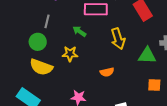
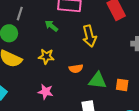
yellow star: (70, 54) -> (46, 56), moved
green triangle: (147, 56) -> (97, 81), moved

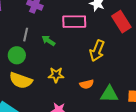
green arrow: (51, 26) -> (48, 41), moved
yellow arrow: (89, 36) -> (97, 51), turned 40

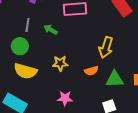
yellow arrow: (97, 51) -> (106, 47), moved

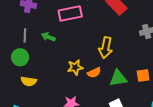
yellow star: (60, 63) -> (75, 67), moved
yellow semicircle: (25, 71) -> (29, 81), size x0.7

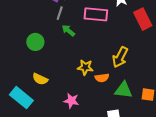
gray line: (25, 35) -> (60, 13), moved
yellow semicircle: (29, 81) -> (40, 79), moved

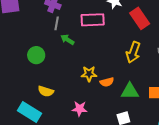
yellow arrow: (120, 57) -> (133, 52), moved

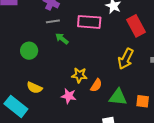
gray line: (57, 23) -> (53, 21), turned 64
orange semicircle: (107, 82) -> (96, 85), turned -48
pink star: (80, 109) -> (69, 96), moved

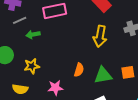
green arrow: (62, 39) -> (33, 35), turned -32
yellow star: (79, 75) -> (32, 66), moved

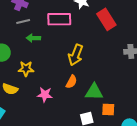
yellow arrow: (100, 36) -> (76, 55), moved
orange square: (128, 72) -> (108, 109), moved

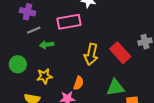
red rectangle: (106, 19) -> (120, 53), moved
orange semicircle: (71, 82) -> (79, 83), moved

